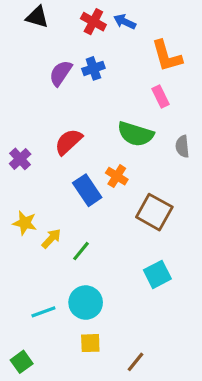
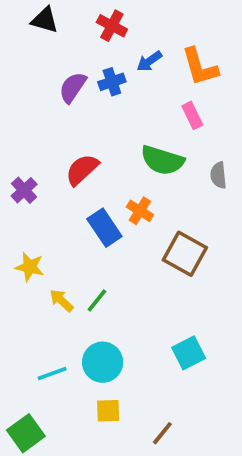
blue arrow: (125, 22) -> (149, 61), moved, turned -60
yellow arrow: (51, 239) -> (61, 300), moved, turned -90
cyan square: (157, 274) -> (189, 353), moved
green square: (22, 362) -> (26, 433), size x1.4

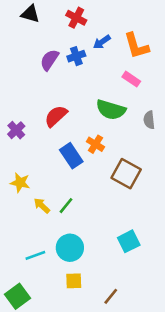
pink rectangle: (192, 115) -> (131, 79), turned -30

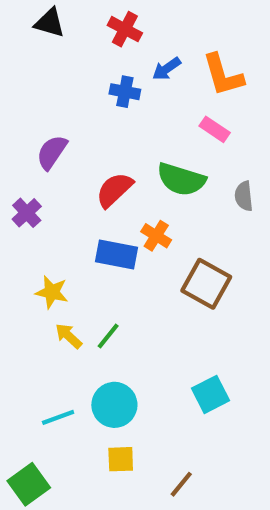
blue cross: (76, 56) -> (125, 92), turned 30
purple semicircle: (49, 60) -> (52, 152), moved
red semicircle: (56, 116) -> (114, 190), moved
blue rectangle: (71, 156) -> (117, 255), turned -45
yellow star: (20, 183) -> (52, 292), moved

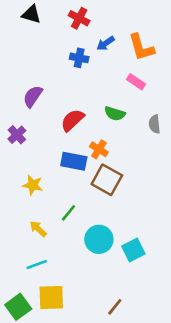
green semicircle: (181, 179) -> (115, 114), size x0.7
brown square: (206, 284) -> (107, 180), moved
yellow arrow: (68, 336) -> (38, 229), moved
cyan circle: (114, 405) -> (99, 239), moved
yellow square: (121, 459) -> (51, 298), moved, size x1.5

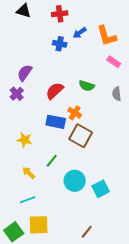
red cross: (79, 18) -> (60, 14), turned -35
pink rectangle: (136, 82) -> (114, 62), moved
purple cross: (17, 135) -> (17, 94), moved

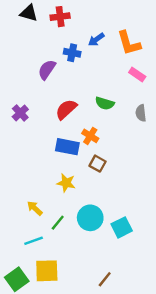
red cross: (60, 14) -> (60, 17), moved
purple semicircle: (25, 73) -> (47, 70), moved
brown square: (81, 136) -> (97, 164), size x0.6
yellow star: (25, 140) -> (66, 183), moved
green line: (52, 161) -> (58, 223), moved

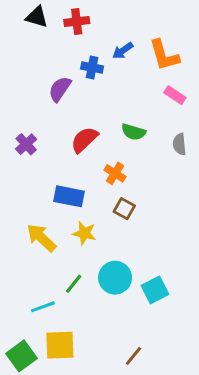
blue rectangle: (67, 147) -> (69, 196), moved
yellow arrow: (35, 208) -> (41, 238), moved, size x1.5

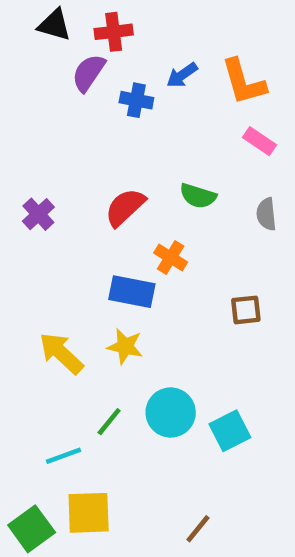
purple semicircle: (60, 89) -> (89, 73), moved
blue rectangle: (69, 196) -> (132, 292), moved
brown square: (124, 209) -> (246, 310), moved, turned -35

